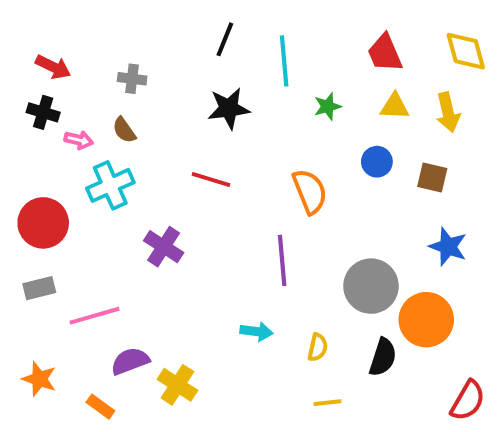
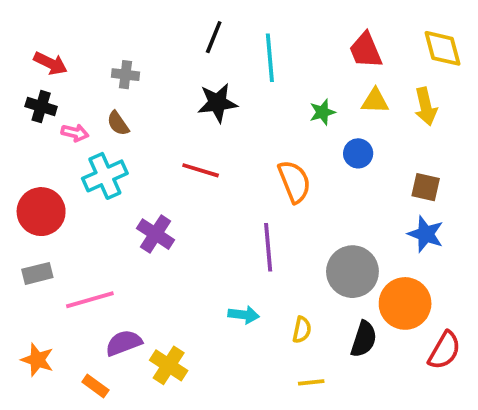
green star: (328, 106) -> (322, 112), moved
brown square: (432, 177) -> (426, 187), moved
red semicircle: (468, 401) -> (444, 350), moved

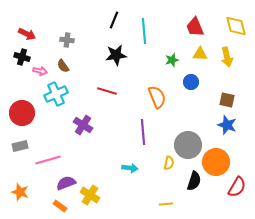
yellow semicircle: (302, 330) -> (169, 163), moved
orange rectangle: (95, 386) -> (60, 206), moved

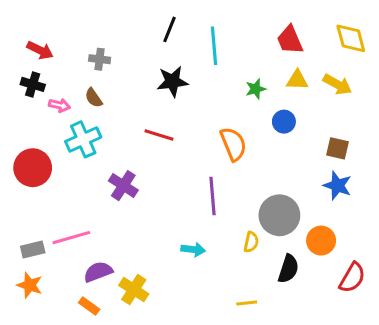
yellow arrow: (227, 57) -> (337, 84), turned -48
gray rectangle: (20, 146) -> (33, 249), moved
orange circle: (216, 162) -> (321, 241), size x0.7

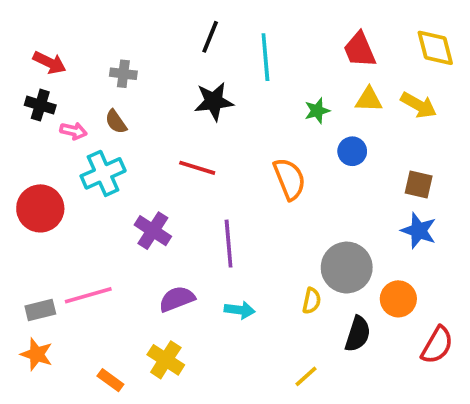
purple line: (213, 196) -> (229, 244), moved
purple semicircle: (98, 272) -> (177, 299), moved
yellow line: (247, 303) -> (306, 376), turned -36

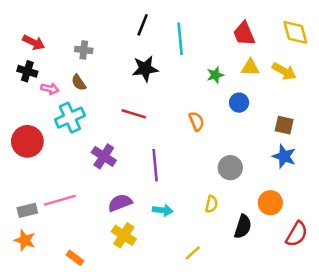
orange semicircle: (289, 179) -> (196, 121), size x0.7
gray circle: (347, 268) -> (230, 168), moved, size x0.7
yellow cross: (166, 360) -> (124, 235), moved
yellow line: (306, 376) -> (193, 253), moved

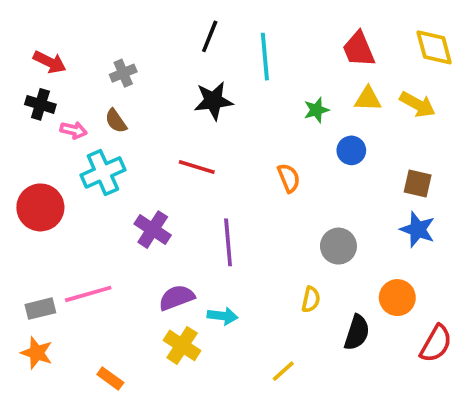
gray cross: (84, 50) -> (123, 73), turned -30
cyan arrow: (163, 210) -> (223, 316), moved

